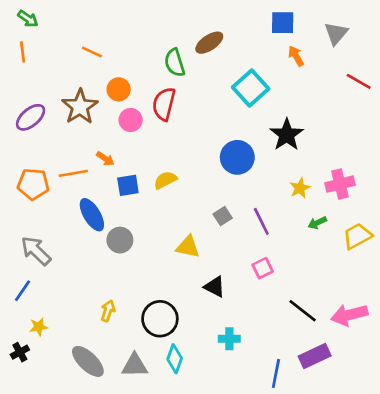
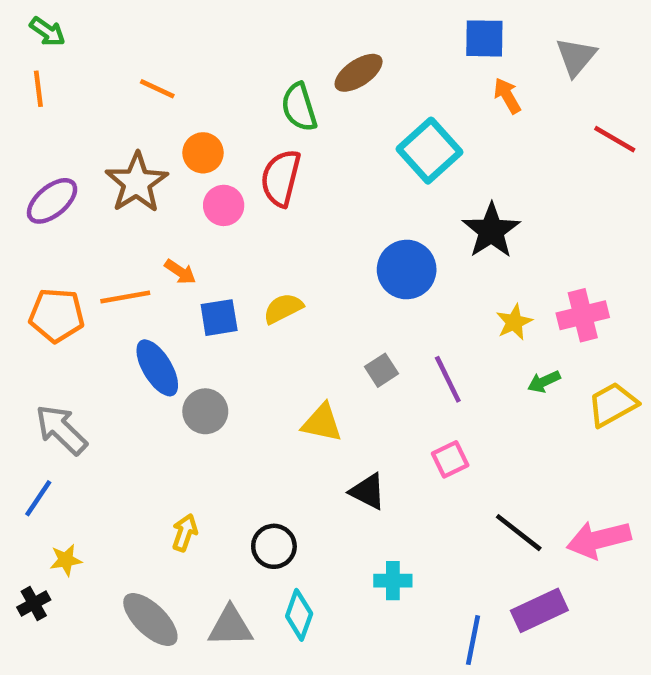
black circle: (160, 319) -> (274, 546), size x0.7

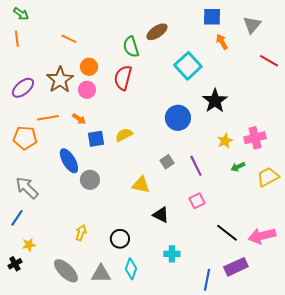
pink circle: (224, 205) -> (87, 90), moved
orange line: (125, 297) -> (48, 118), moved

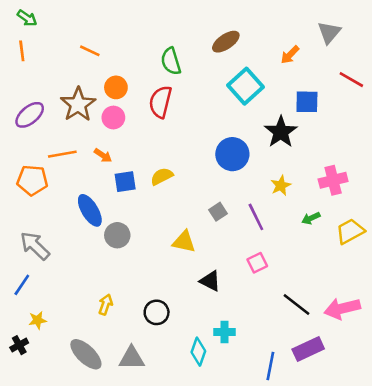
blue square: (212, 17) -> (307, 102), moved
brown ellipse: (157, 32) -> (226, 42), moved
orange arrow: (222, 42) -> (290, 55), turned -105
yellow star: (225, 141) -> (281, 186), moved
cyan diamond: (131, 269) -> (198, 352), moved

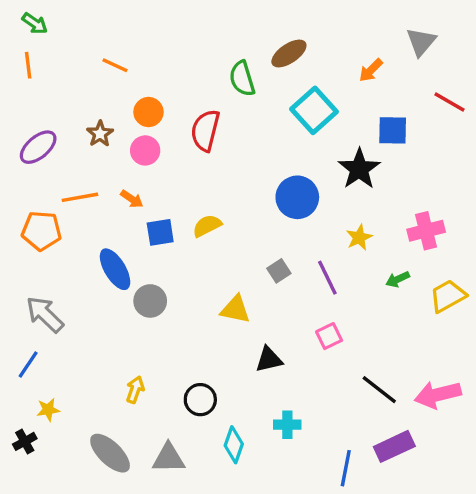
green semicircle: (171, 61) -> (242, 79), moved
brown star: (78, 104) -> (100, 134), size x0.6
black triangle: (210, 281) -> (269, 359), turned -40
cyan diamond: (198, 352) -> (234, 445), moved

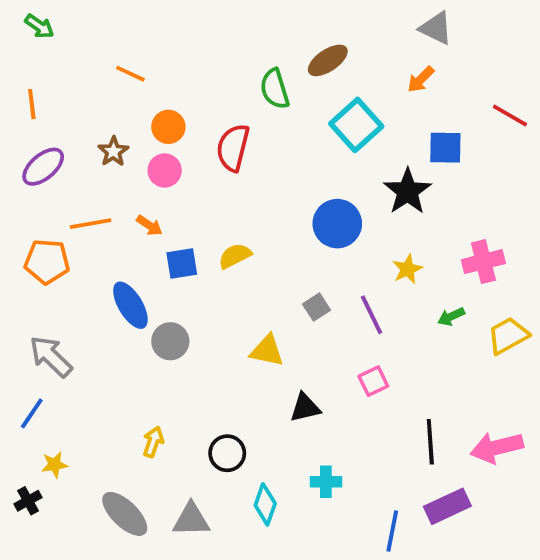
gray triangle: (421, 42) -> (436, 28), moved, turned -44
orange line: (28, 65) -> (32, 104), moved
black line: (379, 390) -> (430, 442), turned 48

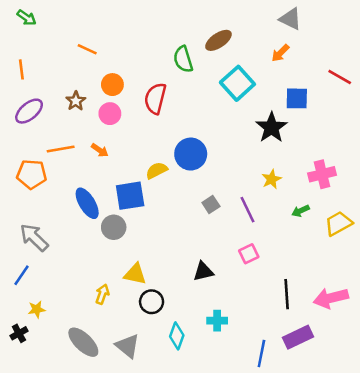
blue circle: (337, 224) -> (191, 154), moved
blue square: (182, 263) -> (130, 196), moved, size x1.4
yellow triangle: (267, 351) -> (135, 274), moved
gray triangle: (191, 520) -> (128, 346), turned 40

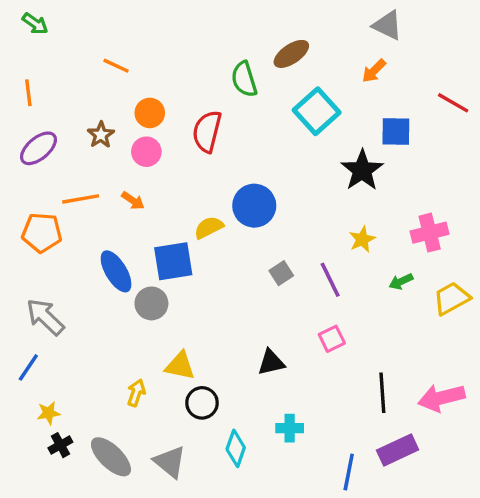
black cross: (19, 333) -> (60, 445), moved

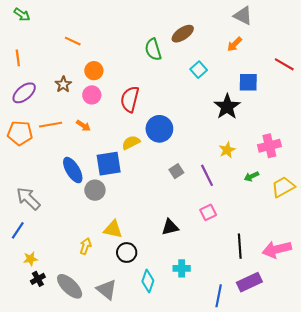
cyan square: (317, 111) -> (199, 70), size x0.6
red semicircle: (207, 131) -> (130, 99), moved
orange pentagon: (42, 233) -> (20, 133), moved

